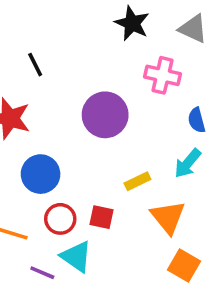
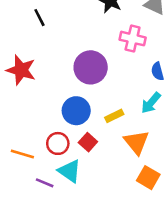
black line: (35, 65) -> (39, 18), moved
blue circle: (41, 174) -> (76, 111), moved
red square: (102, 217) -> (88, 142), turned 30

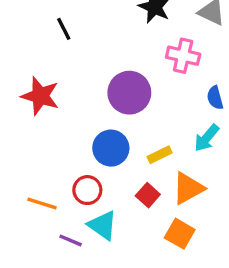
red square: (88, 142) -> (148, 195), moved
orange triangle: (137, 142) -> (188, 188), turned 40
orange square: (148, 178) -> (180, 234), moved

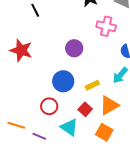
purple circle: (129, 93) -> (74, 48), size x0.7
orange line: (42, 203) -> (16, 125), moved
cyan triangle: (102, 225) -> (69, 127), moved

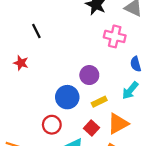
black line: (35, 10) -> (36, 31), moved
purple circle: (74, 48) -> (89, 75), moved
red star: (21, 50) -> (21, 63), size x0.6

